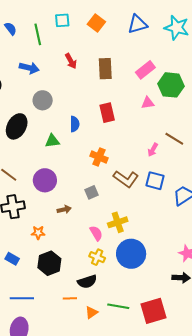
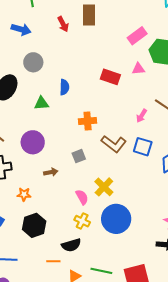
brown rectangle: (105, 69) -> (89, 15), moved
red rectangle: (107, 113) -> (110, 77), moved, turned -60
orange cross: (99, 157) -> (88, 121), turned -30
yellow cross: (118, 222) -> (104, 187), turned -30

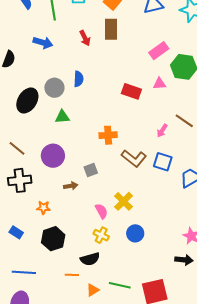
gray circle: (33, 62) -> (54, 88), moved
blue semicircle: (64, 87) -> (79, 79), moved
gray square: (79, 156) -> (91, 170), moved
blue circle: (116, 219) -> (135, 233), size x0.6

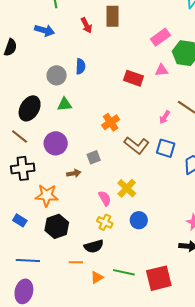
black ellipse: (27, 100) -> (30, 108), moved
orange cross: (108, 135) -> (111, 122), turned -30
orange star: (43, 208) -> (47, 195), size x1.6

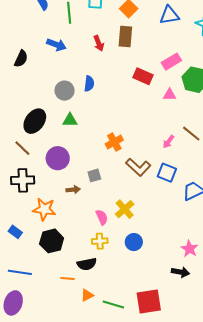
red rectangle: (134, 78) -> (143, 76), moved
yellow cross: (105, 222) -> (100, 241), turned -35
green line: (124, 272) -> (113, 305), moved

